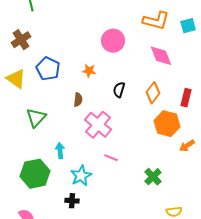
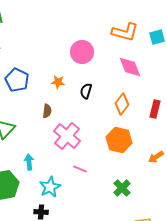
black semicircle: (119, 90) -> (86, 91), moved
orange hexagon: (167, 124) -> (119, 140), moved

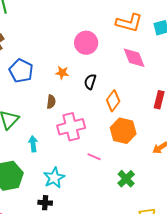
orange diamond: (122, 104) -> (113, 101), moved
pink cross: (67, 136) -> (71, 127), turned 36
cyan arrow: (29, 162) -> (33, 144), moved
pink line: (80, 169) -> (94, 157), moved

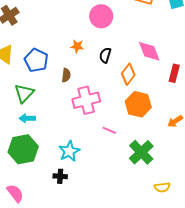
pink diamond: (134, 58) -> (149, 51), moved
blue pentagon: (21, 71) -> (36, 60), moved
cyan arrow: (33, 144) -> (27, 118), moved, turned -84
green cross: (126, 179) -> (141, 152), size x1.4

